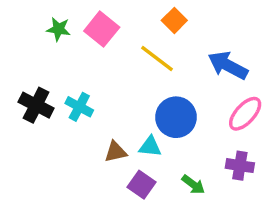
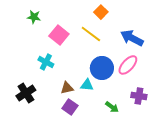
pink square: (102, 29) -> (59, 35), moved
black cross: (36, 105) -> (26, 93), moved, turned 30
pink ellipse: (245, 114) -> (128, 65), moved
purple square: (141, 185) -> (70, 107), moved

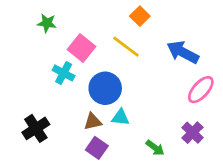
cyan cross: (46, 62) -> (64, 73), moved
pink ellipse: (128, 65) -> (201, 90), moved
blue circle: (102, 68) -> (105, 88), moved
purple cross: (139, 96) -> (192, 133), turned 35

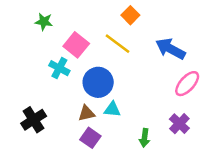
green arrow: (155, 148) -> (145, 138), turned 60

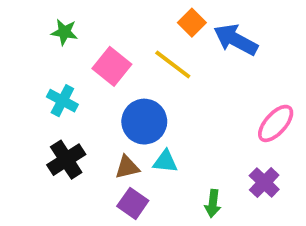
blue arrow: (170, 49) -> (236, 40), moved
cyan cross: (59, 68) -> (62, 101), moved
black cross: (34, 120) -> (66, 160), moved

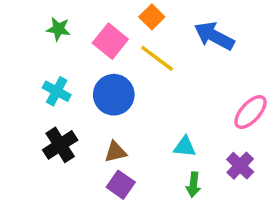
orange square: (192, 23) -> (152, 17), moved
pink square: (112, 66) -> (110, 41), moved
blue circle: (144, 122) -> (114, 95), moved
cyan triangle: (165, 162) -> (185, 147), moved

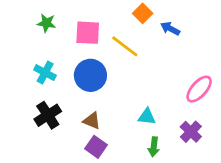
orange square: (152, 17) -> (143, 13), moved
blue arrow: (214, 36) -> (170, 29), size x0.6
pink square: (110, 41) -> (88, 33), turned -36
brown triangle: (116, 152) -> (92, 121), turned 36

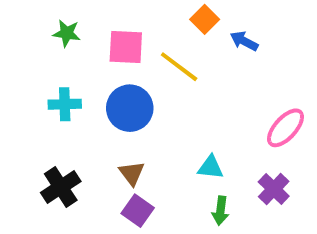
cyan cross: (45, 73) -> (65, 104), turned -30
black cross: (48, 115) -> (61, 187), moved
brown triangle: (92, 121) -> (132, 173), turned 30

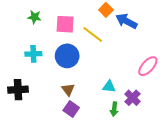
blue arrow: (244, 41) -> (126, 21), size x1.5
black cross: (61, 187) -> (18, 90), moved, turned 30
purple cross: (274, 189) -> (133, 98), moved

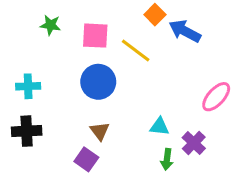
cyan cross: (33, 54) -> (28, 86), moved
purple square: (71, 109) -> (86, 159), moved

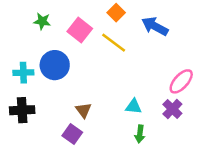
orange square: (155, 15) -> (116, 13), moved
pink square: (95, 36) -> (80, 30), turned 35
blue circle: (98, 82) -> (55, 65), moved
purple cross: (194, 143) -> (172, 109), moved

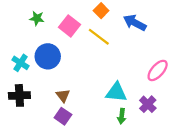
cyan cross: (23, 73) -> (21, 63), turned 35
cyan triangle: (134, 106) -> (116, 92), size x1.5
purple cross: (172, 109) -> (148, 104), moved
brown triangle: (83, 110) -> (63, 95), moved

